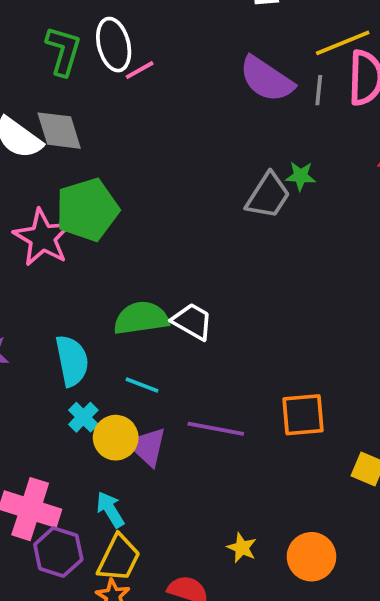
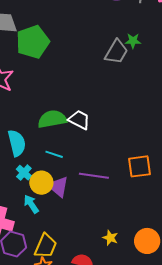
green pentagon: (87, 210) -> (33, 42), moved
cyan arrow: (110, 510) -> (31, 204), moved

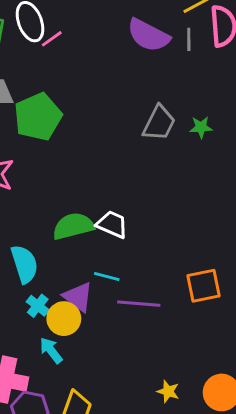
green star: (133, 41) -> (201, 127), moved
cyan line: (54, 154) -> (107, 276), moved
purple triangle: (58, 187) -> (78, 297), moved

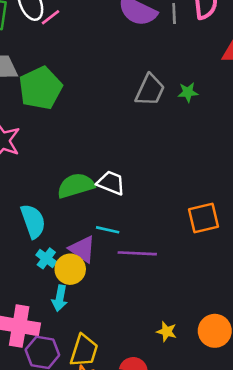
orange square: (204, 286) -> (204, 218), moved
cyan arrow: (51, 350) -> (60, 298), turned -130

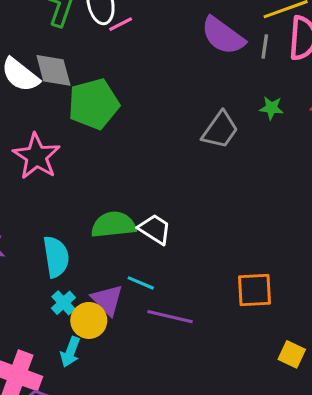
green star: (188, 92) -> (271, 108), moved

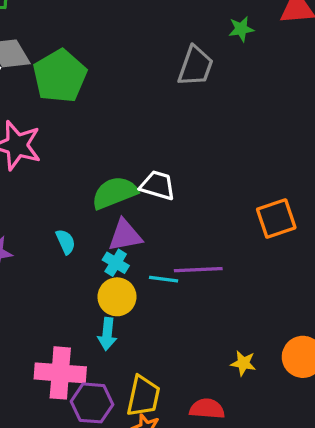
cyan semicircle: (56, 257) -> (66, 242), size x0.6
cyan line: (141, 283) -> (164, 279), moved
purple triangle: (107, 300) -> (125, 235), moved, turned -40
cyan cross: (63, 303) -> (116, 263), moved

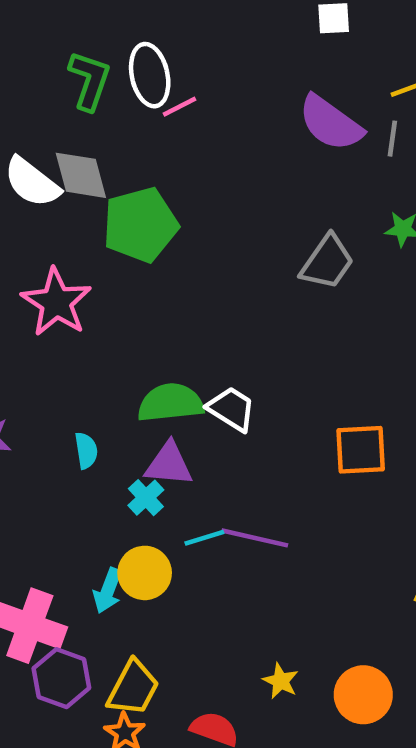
orange square: (276, 218) -> (361, 450), moved
cyan line: (164, 279) -> (204, 538), turned -40
yellow circle: (117, 297) -> (145, 573), moved

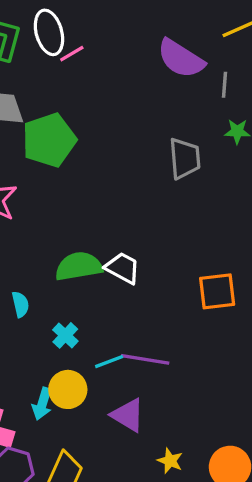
gray line: (392, 139) -> (224, 85), moved
gray trapezoid: (327, 262) -> (185, 158), turned -36
purple triangle: (169, 464) -> (128, 415), moved, turned 30

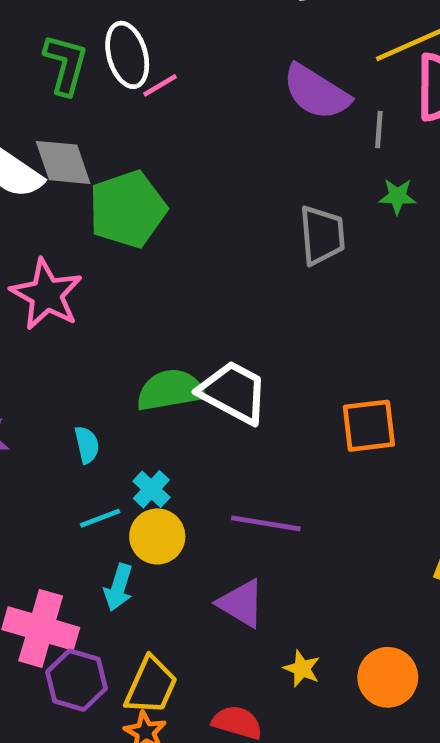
white trapezoid: (123, 268) -> (233, 392), size x1.4
cyan line: (109, 362) -> (100, 518), moved
yellow circle: (68, 389) -> (157, 536), moved

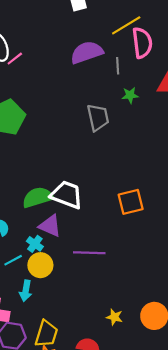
purple semicircle: (316, 92) -> (87, 52), turned 136
purple triangle: (241, 603) -> (50, 226), moved

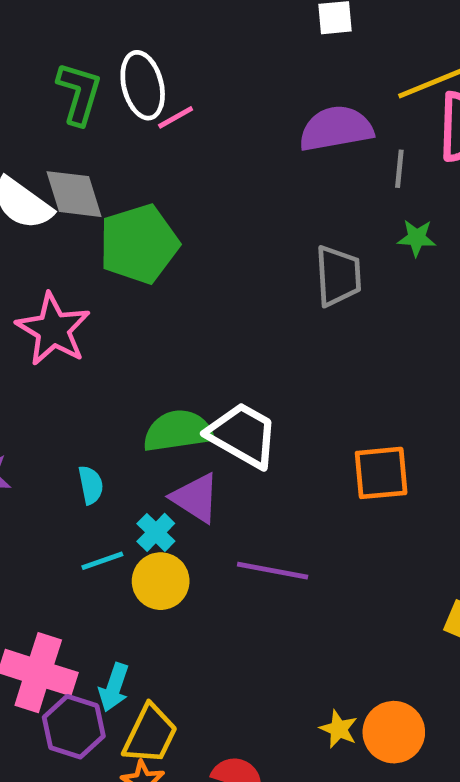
cyan arrow: (26, 291) -> (114, 687), moved
yellow star: (114, 317) -> (339, 729), moved

